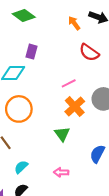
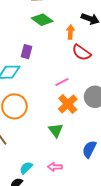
green diamond: (24, 15) -> (42, 20), moved
orange arrow: (74, 23) -> (70, 32), moved, turned 40
cyan semicircle: (21, 167) -> (26, 168), moved

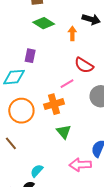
red semicircle: (81, 52) -> (84, 65), moved
orange cross: (68, 104) -> (54, 104), moved, turned 30
pink arrow: (55, 167) -> (80, 165), moved, size x1.5

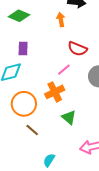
green diamond: (44, 23) -> (19, 16), moved
brown line: (11, 143) -> (32, 130), moved

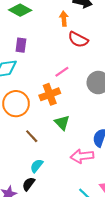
red semicircle: (77, 49) -> (78, 39), moved
brown line: (32, 130) -> (32, 136), moved

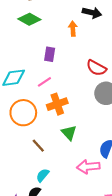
red semicircle: (78, 39) -> (96, 68), moved
purple rectangle: (21, 45) -> (50, 54), moved
pink line: (62, 72) -> (44, 82), moved

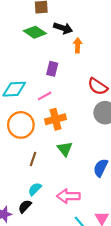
black arrow: (92, 13) -> (63, 28), moved
brown line: (38, 146) -> (33, 159), turned 56
pink arrow: (88, 167) -> (68, 196), moved

